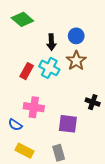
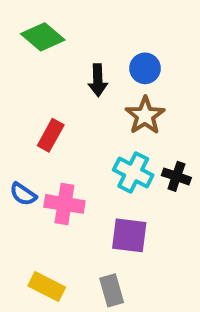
cyan cross: (49, 68) -> (133, 173), moved
black cross: (93, 102) -> (176, 176), moved
blue semicircle: (15, 125) -> (23, 194), moved

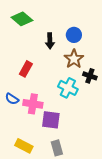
black cross: (176, 176) -> (90, 76), moved
purple square: (129, 235) -> (51, 120), moved

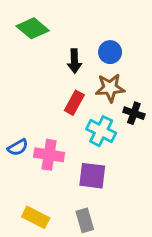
brown star: (74, 59) -> (110, 88), turned 30
red rectangle: (26, 69) -> (74, 103), moved
blue semicircle: (12, 99) -> (18, 147), turned -64
purple square: (51, 120) -> (92, 176), moved

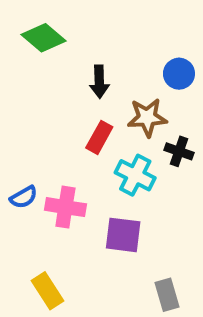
blue circle: (110, 52) -> (179, 74), moved
yellow rectangle: (36, 217) -> (48, 291), turned 30
gray rectangle: (85, 220) -> (167, 295), moved

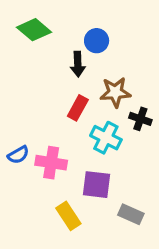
blue circle: (179, 74) -> (97, 41), moved
yellow rectangle: (48, 291) -> (68, 216), moved
gray rectangle: (167, 295) -> (131, 214), moved, turned -50

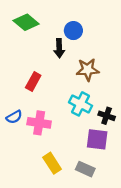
red rectangle: (78, 108) -> (33, 81), moved
black cross: (140, 119) -> (107, 116), moved
purple square: (97, 185) -> (97, 139), moved
gray rectangle: (131, 214) -> (85, 169), moved

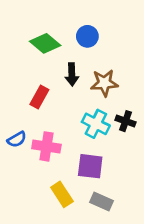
green diamond: (26, 22) -> (45, 43), moved
black arrow: (59, 48) -> (72, 74), moved
black cross: (107, 116) -> (126, 121), moved
purple square: (97, 139) -> (90, 166), moved

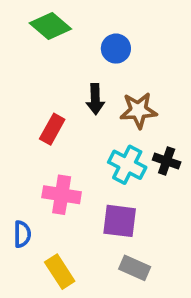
green diamond: (45, 43) -> (50, 26), moved
blue semicircle: (17, 139) -> (22, 234), moved, turned -60
yellow rectangle: (62, 194) -> (60, 272), moved

